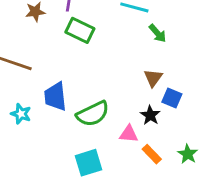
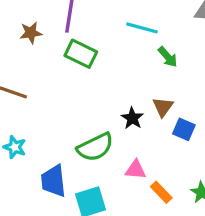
blue trapezoid: (55, 97) -> (53, 181), moved
black star: (150, 115) -> (132, 118), moved

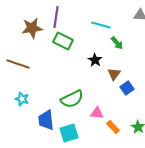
brown star: (31, 33) -> (32, 28), size x1.5
black star: (132, 118) -> (95, 60), moved
blue square: (184, 129) -> (127, 88), turned 32

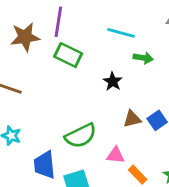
green arrow: (117, 43) -> (143, 58), turned -40
brown triangle: (114, 74) -> (132, 119), moved, turned 40

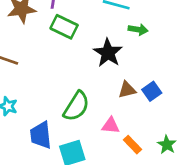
black star: (113, 81) -> (108, 53), size x1.5
green semicircle: (81, 136) -> (76, 106), turned -32

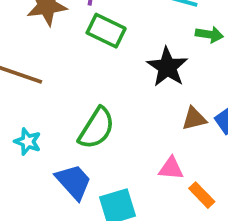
green semicircle: (76, 106) -> (97, 128), moved
blue trapezoid: (41, 135) -> (74, 182), turned 144

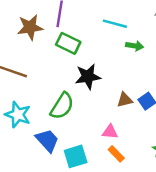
black star: (167, 67) -> (88, 77), moved, turned 30
cyan star: (28, 142) -> (18, 115), size x1.5
orange rectangle: (202, 195) -> (116, 154), moved

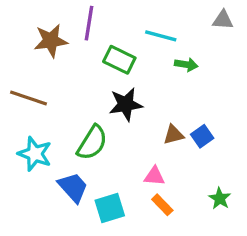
green rectangle: (68, 43) -> (119, 60), moved

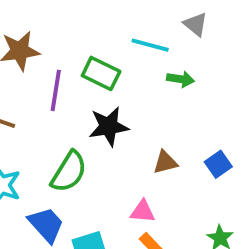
gray triangle: (223, 20) -> (196, 24), moved, turned 35
purple line: (89, 23) -> (56, 90), moved
blue square: (202, 136) -> (218, 164), moved

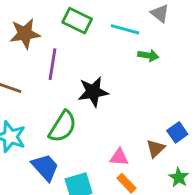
green rectangle: (101, 73) -> (77, 21), moved
brown triangle: (165, 162) -> (156, 148), moved, turned -30
blue square: (218, 164) -> (177, 132), moved

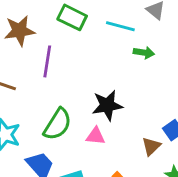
black star: (93, 92) -> (107, 105), moved
pink triangle: (119, 157) -> (96, 136), moved

